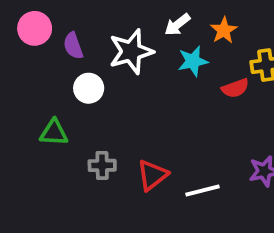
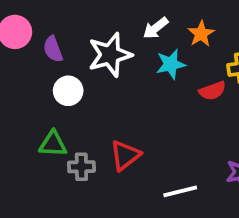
green triangle: (54, 133) -> (53, 144), moved
red triangle: (152, 175) -> (125, 155), moved

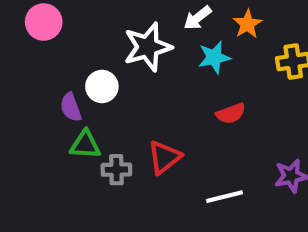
purple semicircle: (53, 49) -> (71, 107), moved
red semicircle: (212, 91) -> (231, 114), moved

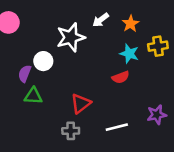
cyan star: (214, 57) -> (129, 54), moved, turned 30
purple semicircle: (71, 107) -> (25, 74), turned 42
gray cross: (116, 170) -> (71, 131), moved

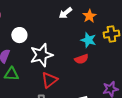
white star: (71, 37) -> (41, 55), moved
white circle: (43, 61) -> (19, 35), moved

